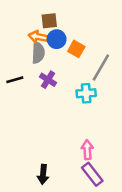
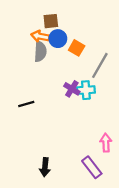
black line: (15, 80) -> (26, 104), moved
purple cross: (48, 80) -> (72, 89), moved
pink arrow: (87, 150) -> (106, 143), moved

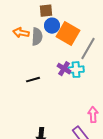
orange arrow: (40, 36) -> (21, 33), moved
orange square: (77, 48) -> (68, 34), size x1.6
black line: (26, 104) -> (33, 80), moved

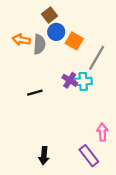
brown square: (46, 11) -> (49, 15), turned -32
orange square: (68, 34) -> (74, 41), size x0.7

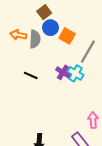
cyan cross: (83, 81) -> (75, 73), turned 35
black line: (35, 93) -> (31, 75), moved, turned 40

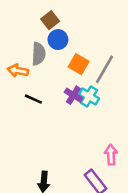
orange arrow: (18, 35) -> (18, 71), moved
orange square: (67, 36) -> (79, 64), moved

